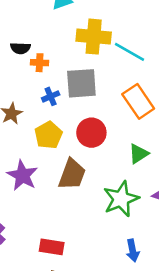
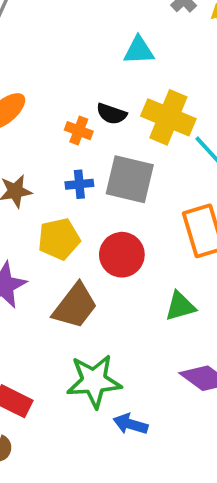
black semicircle: (20, 48) -> (111, 114), moved
green star: (121, 199) -> (94, 381), moved
blue arrow: (133, 250) -> (130, 424), moved, turned 100

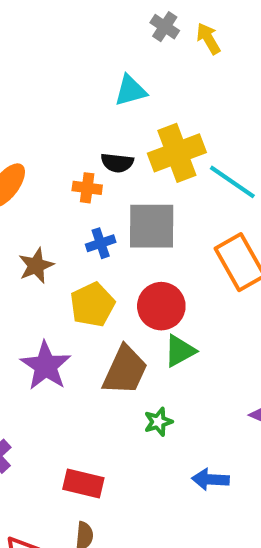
yellow cross: (168, 117) -> (177, 153), turned -30
green triangle: (180, 306) -> (180, 351), moved
green star: (94, 381) -> (158, 422), moved, size x0.5

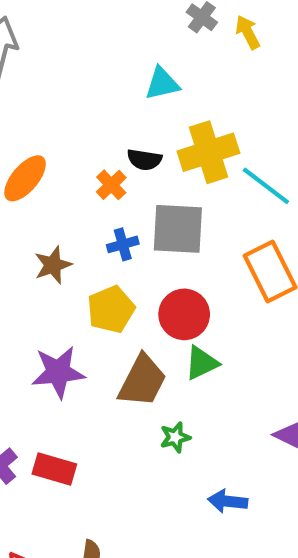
orange cross: (87, 188) -> (111, 185), turned 36
purple star: (46, 366) -> (58, 372), turned 30
red rectangle: (83, 484) -> (54, 469), moved

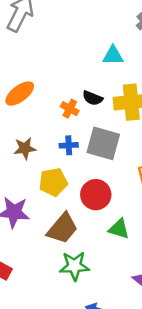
orange cross: (111, 185) -> (70, 109), turned -30
green triangle: (202, 363) -> (119, 229), moved, turned 30
green star: (175, 437) -> (74, 266), size x1.6

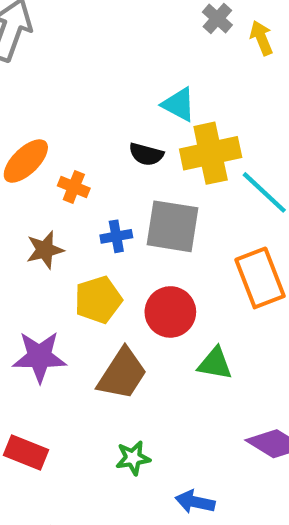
cyan triangle: (113, 56) -> (179, 104), moved, turned 35
orange cross: (70, 109) -> (74, 187), moved
green star: (74, 266) -> (133, 458), moved, size x0.7

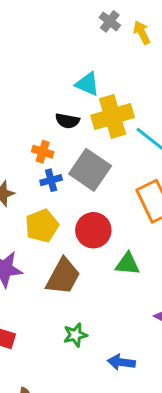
orange cross: (74, 187) -> (43, 152), moved
gray square: (173, 226) -> (90, 170), turned 30

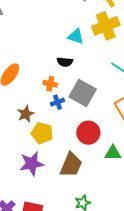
yellow cross: (113, 116) -> (106, 26), moved
yellow pentagon: (42, 226) -> (42, 133), moved, turned -30

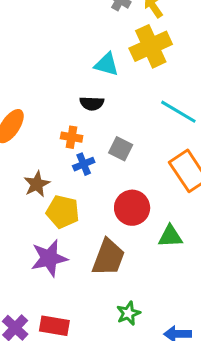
gray square: (83, 93) -> (121, 149), size x0.6

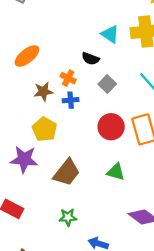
gray square: (121, 149) -> (107, 84), moved
brown star: (37, 184) -> (43, 92), moved
red circle: (132, 208) -> (111, 127), moved

